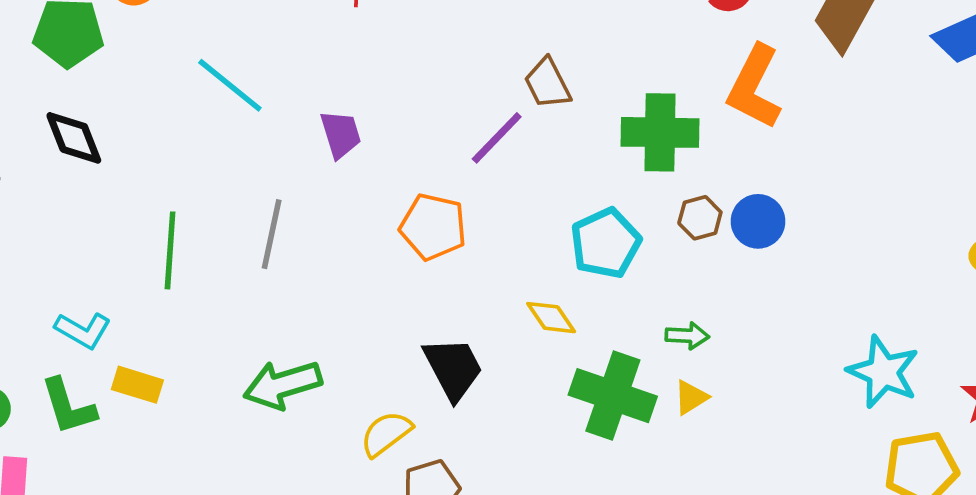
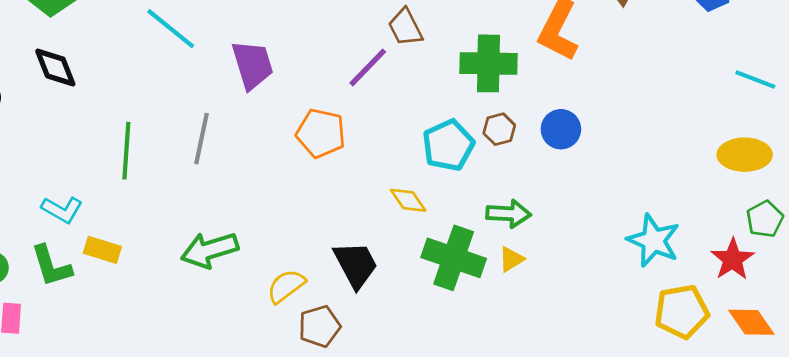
purple trapezoid: (341, 134) -> (252, 65), size x1.4
brown hexagon: (700, 218) -> (499, 129), moved
green arrow: (687, 336) -> (509, 214), size x1.4
black trapezoid: (453, 368) -> (356, 265), moved

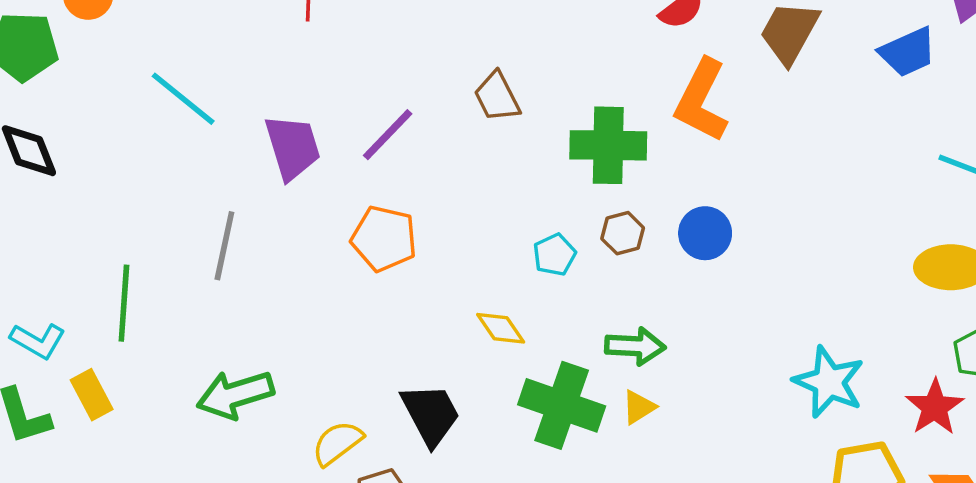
purple line: (368, 67) -> (388, 135), moved
cyan pentagon: (448, 145) -> (554, 255), size x0.6
green line: (126, 151) -> (124, 303), moved
yellow rectangle: (102, 250) -> (92, 395), turned 45

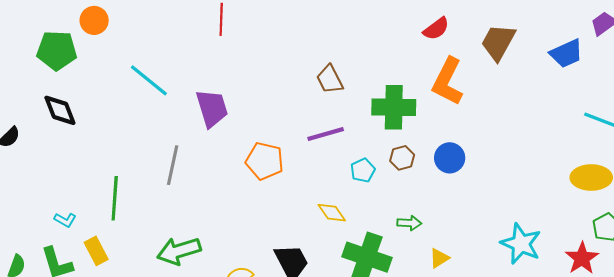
purple line: (388, 135) -> (326, 134), moved, turned 30
cyan L-shape: (38, 341) -> (65, 220), size x0.7
green arrow: (635, 346) -> (409, 223), size x0.7
yellow triangle: (639, 407) -> (439, 258), moved

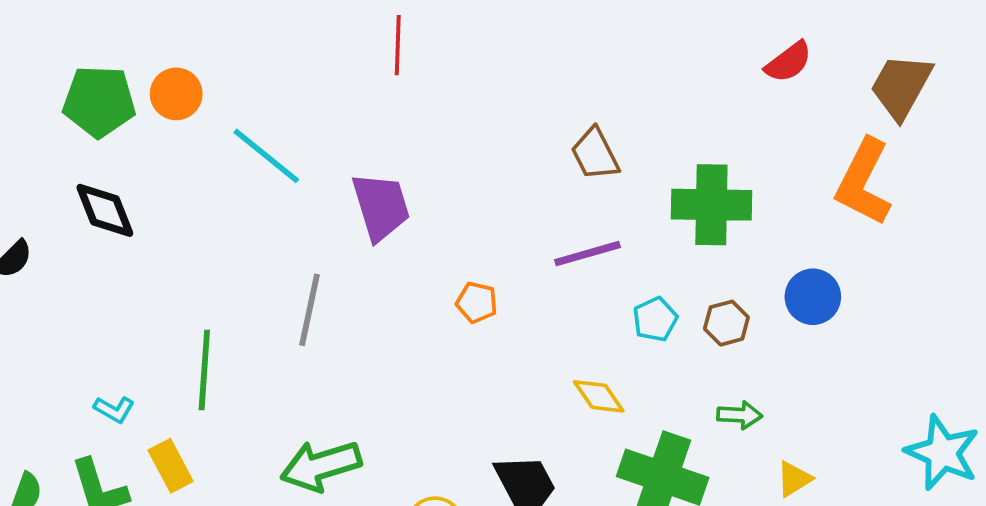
orange circle: (94, 20) -> (176, 94), moved
orange L-shape: (448, 81) -> (864, 182), moved
brown hexagon: (402, 158) -> (726, 323), moved
orange pentagon: (265, 161) -> (477, 302), size x0.6

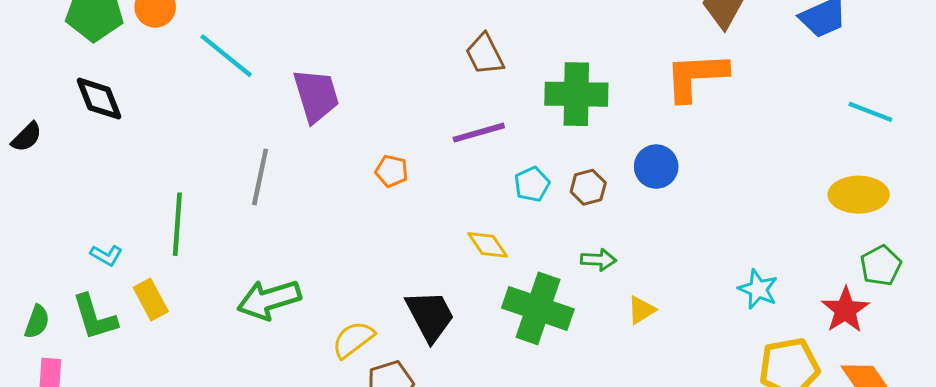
orange L-shape: (864, 182) -> (696, 76), turned 60
cyan star: (942, 453) -> (758, 289), size x0.7

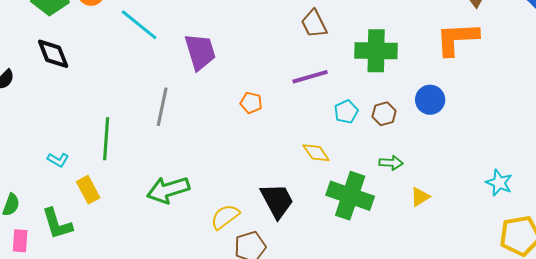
green L-shape: (95, 317) -> (57, 224), moved

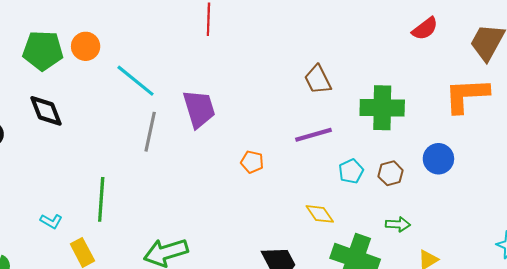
gray line: (162, 107) -> (150, 132), moved

